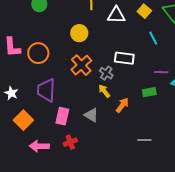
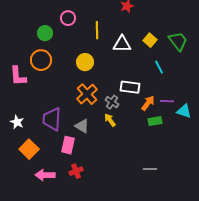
orange circle: (38, 53) -> (41, 60), moved
orange arrow: (122, 105) -> (148, 103), moved
gray triangle: (91, 115) -> (82, 126), moved

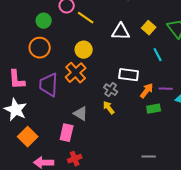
yellow line: (97, 30) -> (86, 18), moved, turned -54
pink L-shape: (18, 76) -> (17, 80), moved
orange cross: (87, 94) -> (76, 73), moved
purple trapezoid: (52, 119) -> (49, 85), moved
white star: (17, 122) -> (16, 110), size x1.6

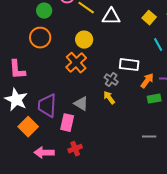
white triangle: (121, 32) -> (111, 17), moved
purple trapezoid: (49, 85) -> (47, 106), moved
gray line: (149, 157) -> (149, 137), moved

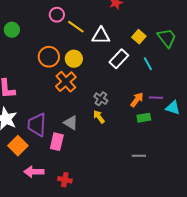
green circle: (44, 11) -> (12, 30), moved
orange circle: (40, 38) -> (49, 57), moved
white rectangle: (129, 65) -> (119, 59), moved, turned -54
red cross: (75, 149) -> (65, 180), moved, turned 32

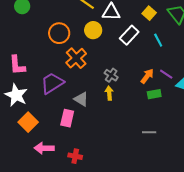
yellow circle: (74, 59) -> (93, 30), moved
purple line: (156, 98) -> (166, 74), turned 32
yellow arrow: (99, 117) -> (109, 93), turned 32
purple trapezoid: (37, 125) -> (52, 83), moved, turned 55

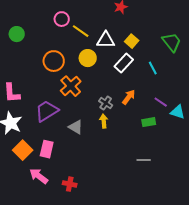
yellow square: (149, 13) -> (132, 41), moved
orange arrow: (147, 76) -> (129, 97), moved
pink rectangle: (67, 118) -> (47, 149), moved
pink arrow: (44, 148) -> (39, 176), turned 36

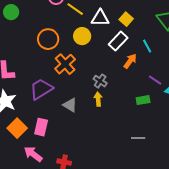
orange arrow: (129, 97) -> (130, 61), moved

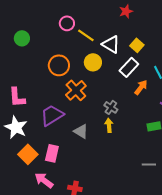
white triangle: (100, 18) -> (111, 44), turned 30

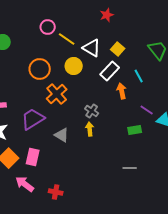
orange arrow: (141, 87) -> (122, 91), turned -49

